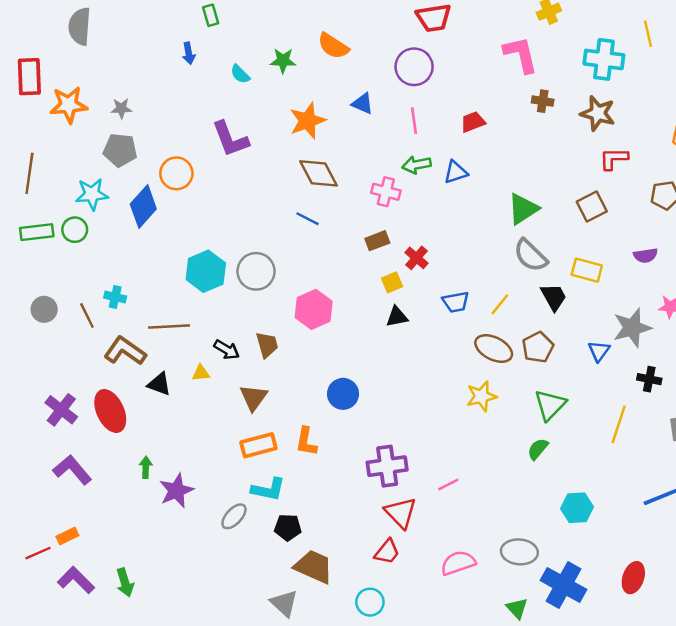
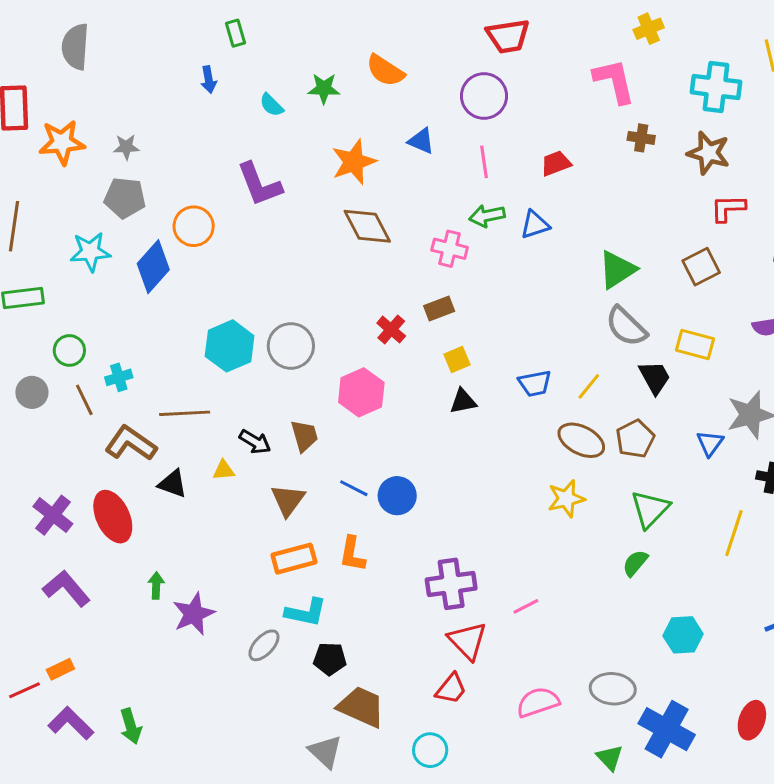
blue line: (307, 219) -> (354, 488), moved
green circle: (75, 230) -> (69, 350), moved
red cross: (416, 258) -> (391, 330), moved
cyan cross: (115, 297) -> (119, 377), turned -30

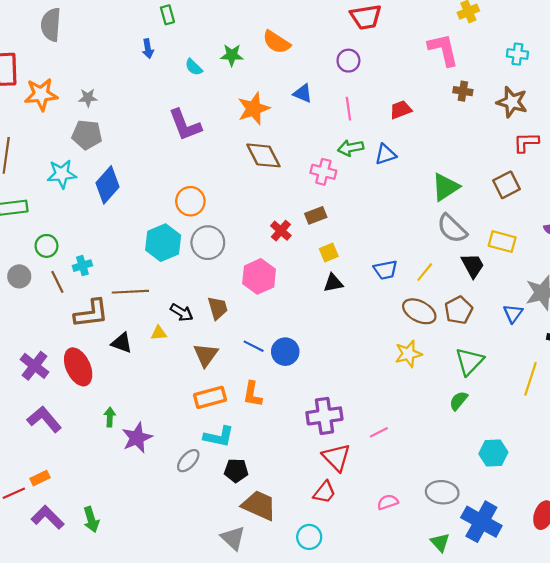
cyan cross: (716, 87) -> (517, 54), size x0.6
purple circle: (484, 96) -> (348, 61), size x0.7
orange circle: (194, 226) -> (190, 201), moved
brown L-shape: (131, 443) -> (91, 313), turned 138
pink semicircle: (538, 702) -> (388, 502), size x0.7

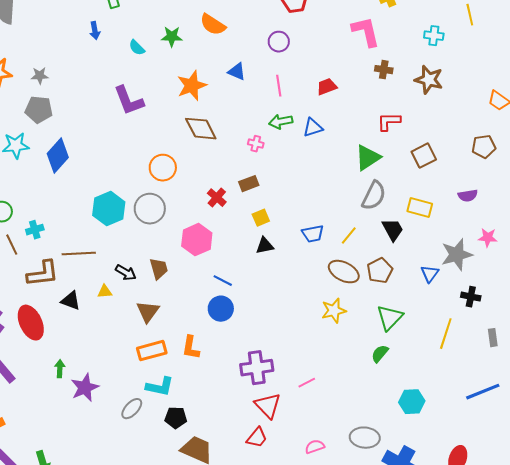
red L-shape: (526, 142) -> (389, 122), moved
pink cross: (323, 172) -> (256, 144), size x0.7
orange circle: (190, 201) -> (163, 168), moved
gray semicircle: (452, 228) -> (374, 196), turned -108
blue line: (254, 346) -> (223, 281), moved

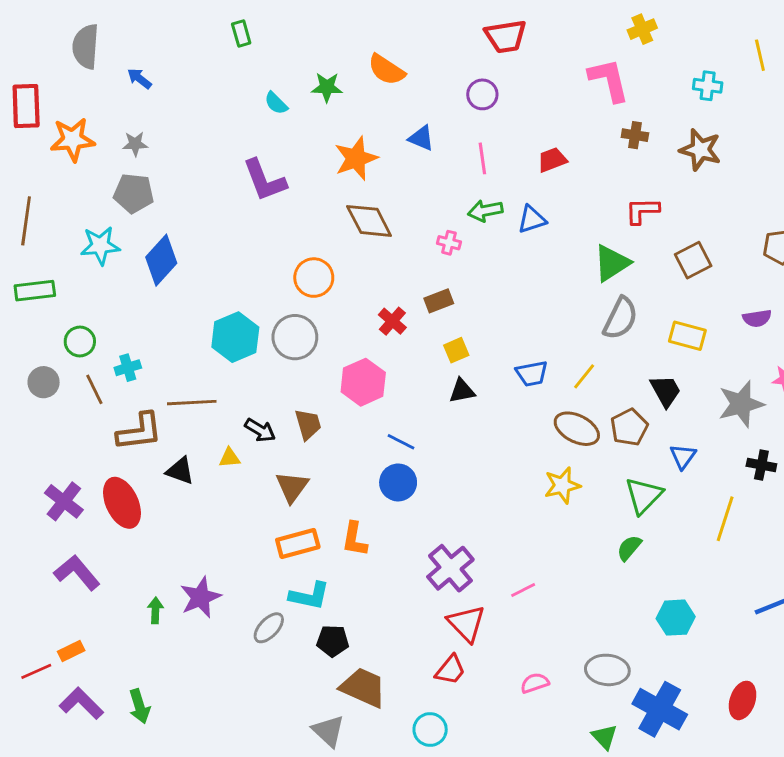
blue arrow: (95, 31) -> (139, 78), moved, turned 138
black trapezoid: (393, 230) -> (665, 391), moved
blue triangle: (430, 274) -> (683, 456), moved
purple cross: (257, 368) -> (450, 568), turned -32
green arrow: (60, 369) -> (155, 610), moved

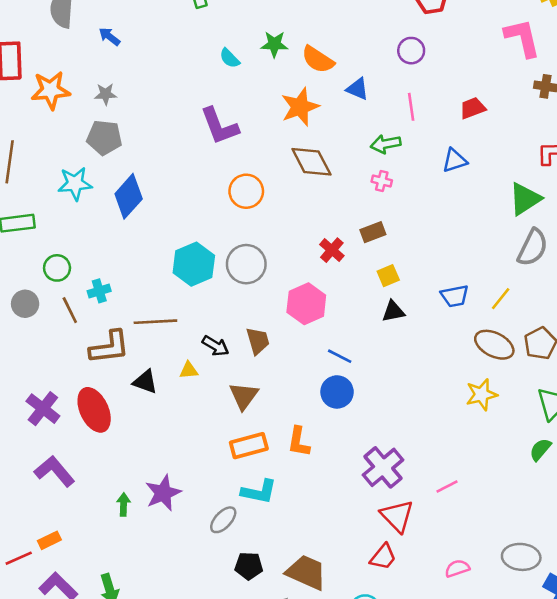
orange semicircle: (386, 70) -> (318, 60), moved
green arrow: (485, 211) -> (386, 144), moved
orange circle: (314, 278) -> (246, 191), moved
black pentagon: (333, 641) -> (249, 566), moved

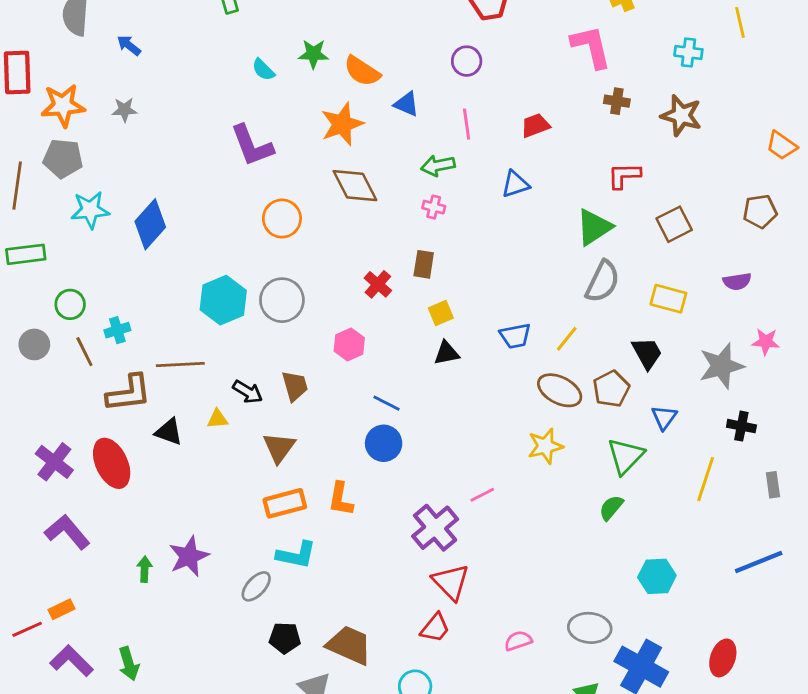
gray pentagon: (104, 138) -> (63, 158), moved
brown rectangle: (373, 232) -> (424, 264), turned -60
pink hexagon: (306, 304) -> (349, 344), size x0.7
pink line: (447, 487) -> (482, 495), moved

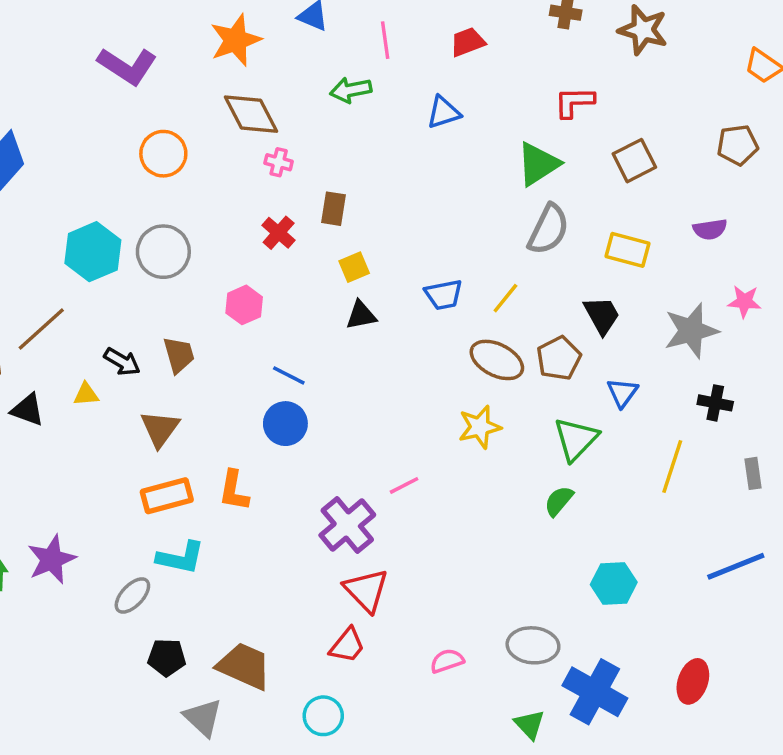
purple L-shape: (252, 146) -> (127, 66), turned -36
pink cross: (434, 207) -> (279, 162), moved
brown line: (180, 365) -> (41, 329), turned -39

